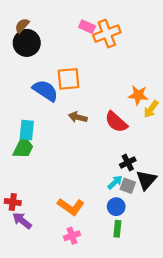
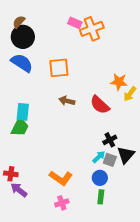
blue semicircle: (45, 91) -> (22, 63), moved

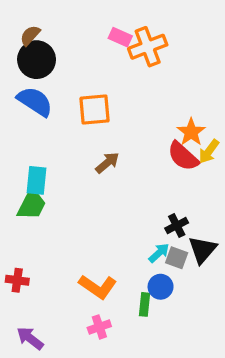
orange star: (119, 82) -> (191, 132), turned 30
brown arrow: (67, 101) -> (107, 163), turned 126
red semicircle: (100, 105) -> (183, 156), moved
purple arrow: (19, 190) -> (30, 338), moved
green rectangle: (101, 197) -> (144, 304), moved

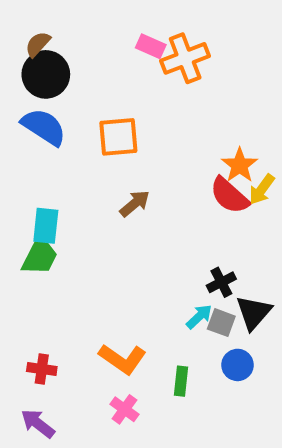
red cross: (17, 280) -> (42, 369), moved
blue circle: (161, 287) -> (238, 365), moved
pink cross: (99, 327) -> (125, 409), turned -35

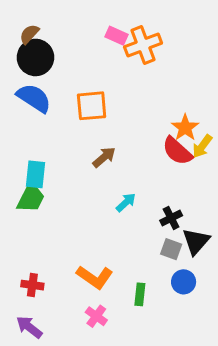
cyan arrow: (199, 317) -> (126, 202), moved

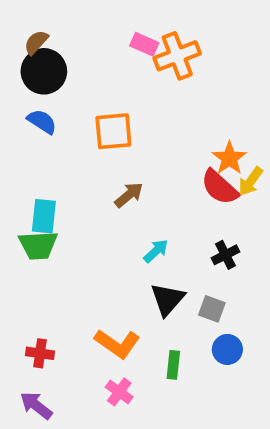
blue semicircle: (34, 98) -> (42, 122), size x0.7
green trapezoid: (31, 198) -> (38, 245), turned 60
black cross: (171, 218) -> (225, 255), moved
black triangle: (196, 241) -> (168, 299), moved

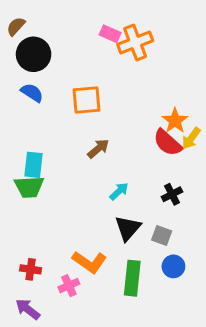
brown semicircle: (36, 42) -> (16, 26), moved
green rectangle: (173, 365) -> (132, 278), size x1.6
pink cross: (119, 392) -> (69, 286), moved, turned 30

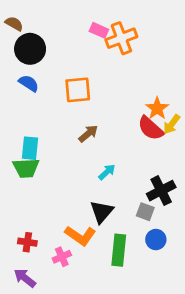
brown semicircle: (16, 26) -> (14, 24), turned 78
black cross: (172, 194) -> (161, 191), moved, size x1.5
black triangle: (128, 228) -> (102, 212), moved

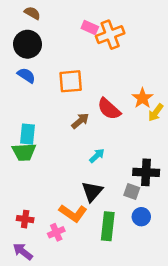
brown semicircle: (14, 24) -> (32, 13), moved
red semicircle: (151, 128) -> (109, 109), moved
black cross: (161, 191) -> (146, 172), turned 30

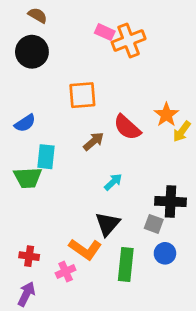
blue semicircle: (26, 75) -> (25, 123), moved, turned 114
cyan rectangle: (27, 134) -> (46, 157), moved
purple arrow: (23, 251) -> (26, 294), turned 78

